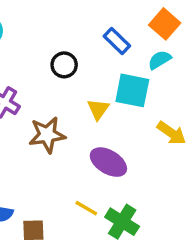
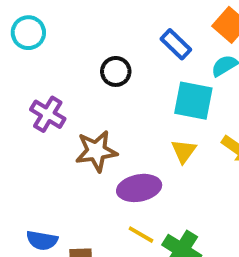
yellow triangle: (98, 109) -> (184, 151), moved
purple ellipse: (108, 162) -> (139, 188), moved, turned -42

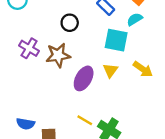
brown star: (96, 151) -> (58, 55), moved
purple ellipse: (139, 188) -> (84, 78), moved, turned -50

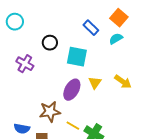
black circle: (70, 23) -> (50, 43), moved
cyan square: (116, 40) -> (77, 57), moved
brown star: (58, 55) -> (50, 112), moved

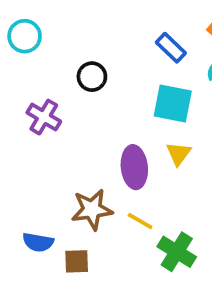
cyan square: (77, 57) -> (173, 104), moved
purple ellipse: (72, 90) -> (134, 167), turned -35
yellow line: (73, 126) -> (140, 221), moved

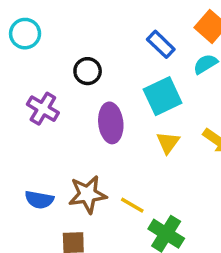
cyan square: (173, 104) -> (163, 96), turned -36
purple ellipse: (134, 167) -> (111, 123), moved
blue semicircle: (38, 242) -> (39, 200), moved

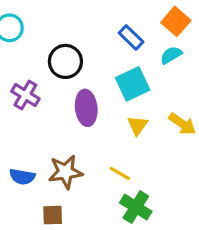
black circle: (88, 71) -> (65, 61), size x1.4
yellow line: (132, 205) -> (120, 173), moved

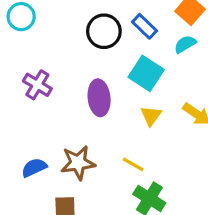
black circle: (65, 61) -> (104, 31), moved
cyan square: (133, 84) -> (146, 73), turned -32
blue semicircle: (22, 177) -> (34, 168), turned 145

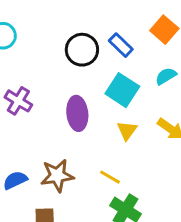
cyan semicircle: (185, 44) -> (166, 76), moved

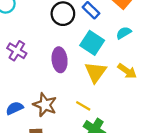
yellow triangle: (127, 130) -> (96, 72), size x1.5
brown star: (57, 176) -> (45, 105), turned 30

